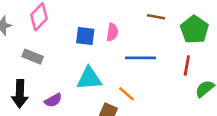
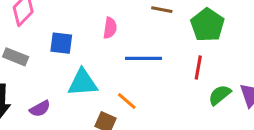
blue square: (85, 36) -> (61, 43), moved

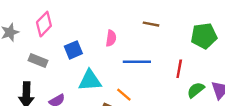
green pentagon: (207, 25) -> (204, 36), moved, turned 30
blue square: (61, 43) -> (73, 50), turned -30

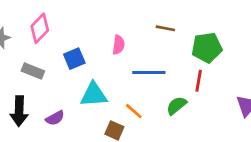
green pentagon: (204, 36) -> (207, 48), moved
green semicircle: (196, 90) -> (177, 106), moved

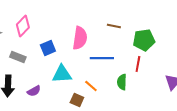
pink semicircle: (119, 45) -> (80, 38), size x1.6
green semicircle: (177, 106) -> (122, 82), turned -49

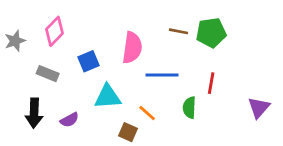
green pentagon: (144, 40) -> (211, 33), moved

